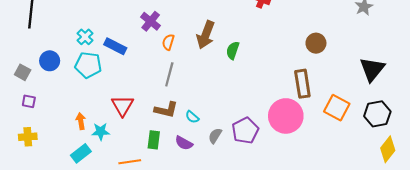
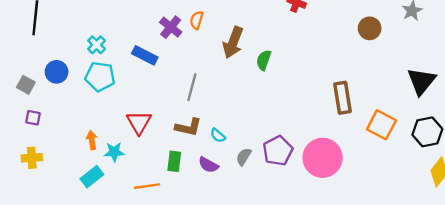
orange semicircle: (168, 42) -> (197, 20), moved
brown circle: (316, 43) -> (370, 28), moved
blue rectangle: (115, 46) -> (145, 55), moved
pink circle: (286, 116) -> (323, 158), moved

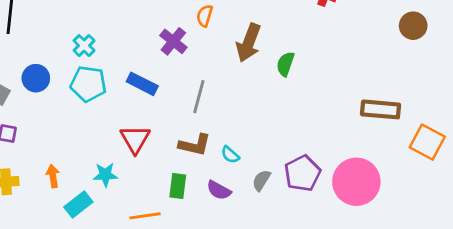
purple cross: (171, 27) -> (173, 41), moved
blue rectangle: (145, 55) -> (142, 84), moved
brown rectangle: (343, 98) -> (381, 109), turned -76
orange arrow: (92, 140) -> (53, 176), moved

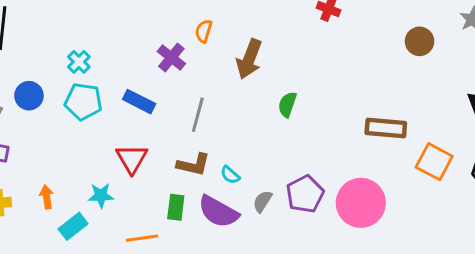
green semicircle: (285, 64) -> (287, 104), moved
purple semicircle: (219, 190) -> (218, 212), size x1.6

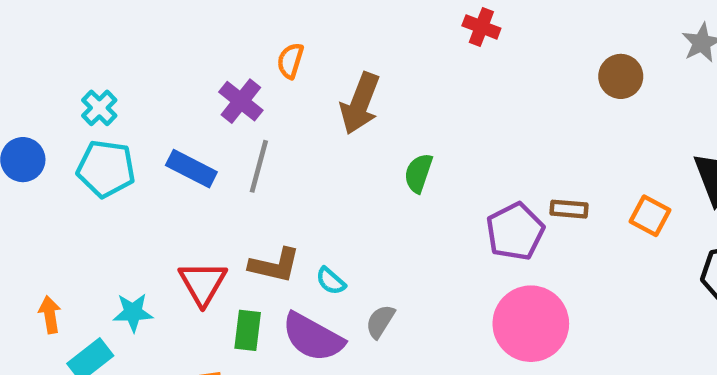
gray line: (198, 115) -> (259, 166), moved
brown rectangle: (386, 128) -> (569, 209), size x0.6
red triangle: (132, 159) -> (203, 283), moved
orange square: (434, 162) -> (650, 216), moved, size x0.7
purple pentagon: (305, 194) -> (515, 232), moved

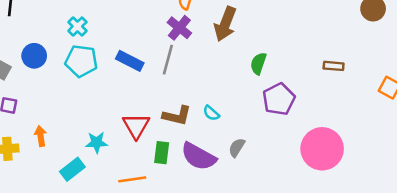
purple cross: (241, 101) -> (179, 28), moved
brown rectangle: (569, 209) -> (334, 66), moved
purple pentagon: (515, 232) -> (279, 99), moved
cyan semicircle: (331, 281) -> (211, 113), moved
orange arrow: (50, 315) -> (41, 136), moved

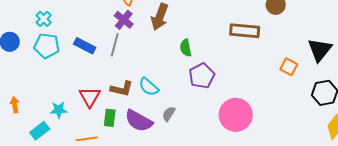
green semicircle: (258, 63) -> (186, 48), turned -30
brown rectangle: (334, 66) -> (245, 31), moved, size x1.8
cyan semicircle: (211, 113) -> (149, 87), size x1.5

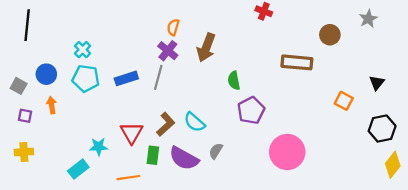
blue rectangle: (85, 46) -> (126, 78), turned -45
black triangle: (320, 50) -> (377, 83), size x0.6
brown L-shape: (122, 89) -> (166, 124), turned -55
orange arrow: (15, 105) -> (52, 105), moved

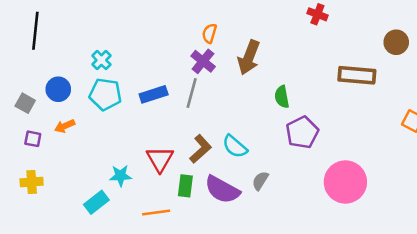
orange arrow: (52, 105) -> (65, 126), turned -105

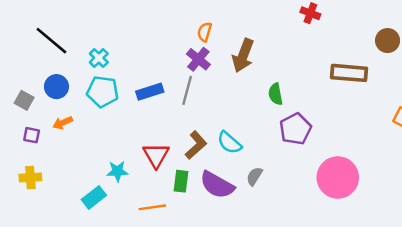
black line: (35, 31) -> (51, 41), moved, turned -56

